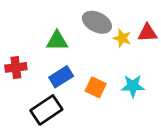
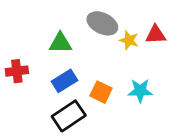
black rectangle: (46, 110) -> (69, 116), moved

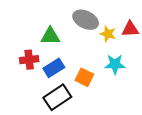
red cross: (17, 71) -> (29, 60), moved
cyan star: (140, 91) -> (115, 64), moved

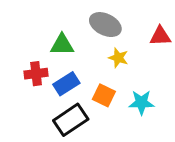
yellow star: (108, 34) -> (118, 58), moved
cyan star: (115, 64) -> (141, 103), moved

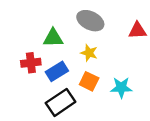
yellow star: (118, 58) -> (89, 53), moved

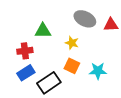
gray ellipse: (90, 21) -> (85, 19), moved
blue rectangle: (57, 71) -> (26, 73), moved

